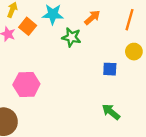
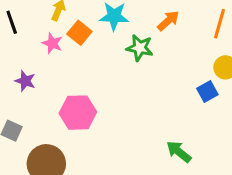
blue square: (110, 69) -> (207, 91), moved, turned -32
green arrow: (111, 112) -> (179, 152), moved

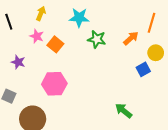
orange arrow: (168, 21) -> (131, 38), moved
orange square: (79, 33) -> (55, 44), moved

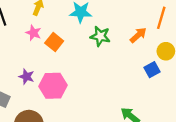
purple star: (18, 62) -> (27, 77), moved

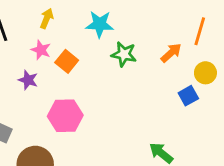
purple star: (27, 77) -> (28, 80), moved

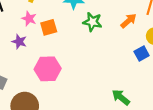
orange square: (67, 61) -> (49, 27), turned 35

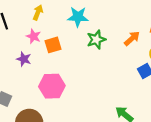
green star: (92, 22) -> (96, 40), turned -30

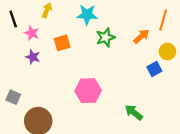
pink star: (34, 36) -> (32, 33), moved
pink hexagon: (52, 86) -> (88, 91), moved

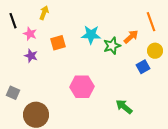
cyan star: (87, 15) -> (91, 35), moved
orange line: (163, 20) -> (151, 22), turned -36
green star: (105, 37) -> (112, 46), moved

